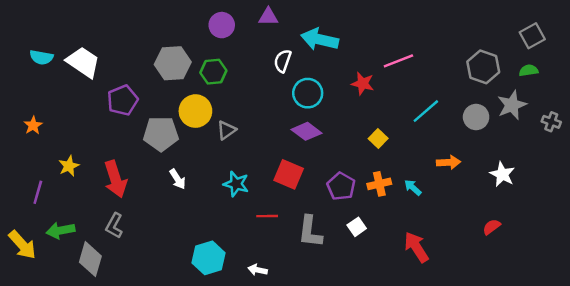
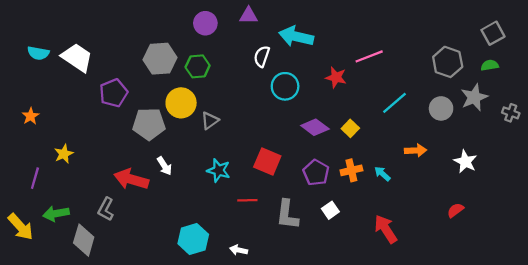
purple diamond: (306, 131) -> (315, 127), moved
red arrow: (115, 179) -> (131, 179), moved, turned 124

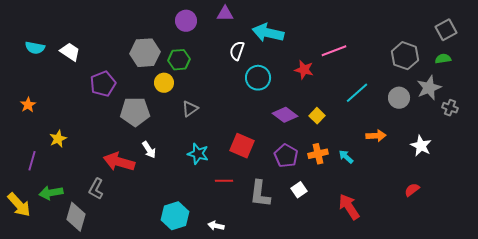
white trapezoid: (77, 58) -> (70, 52), size x0.7
yellow circle: (181, 103) -> (164, 83), moved, size x0.7
gray cross: (511, 113) -> (450, 108), moved

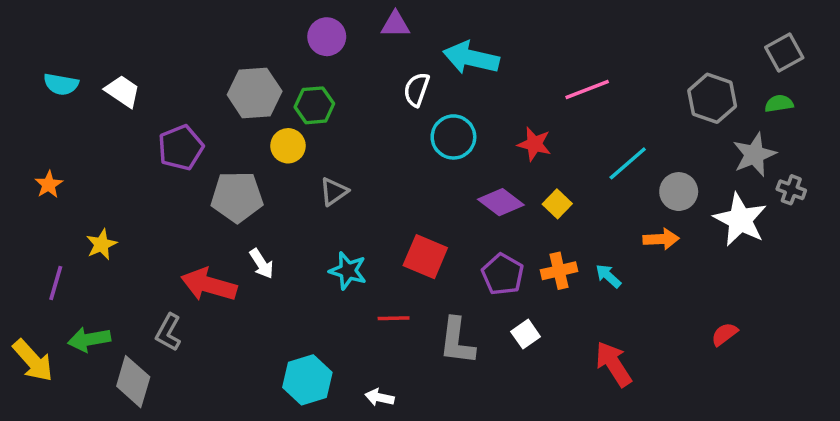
red star: (304, 70) -> (534, 144), moved
gray circle: (399, 98) -> (679, 192), moved
white star: (421, 146) -> (740, 220), moved, size x1.4

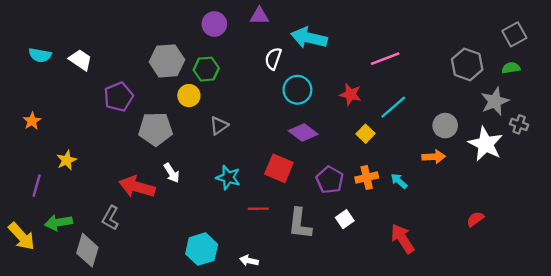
cyan line: (628, 163) -> (393, 107), moved
purple diamond: (501, 202) -> (303, 132), moved

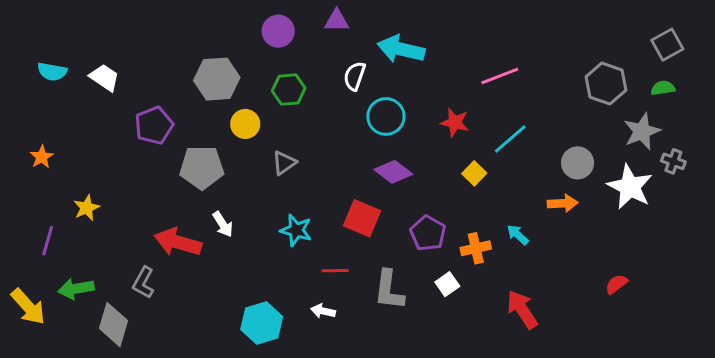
green hexagon: (206, 69) -> (289, 90), moved
orange cross: (367, 178) -> (476, 248), moved
white arrow: (249, 261) -> (323, 311), moved

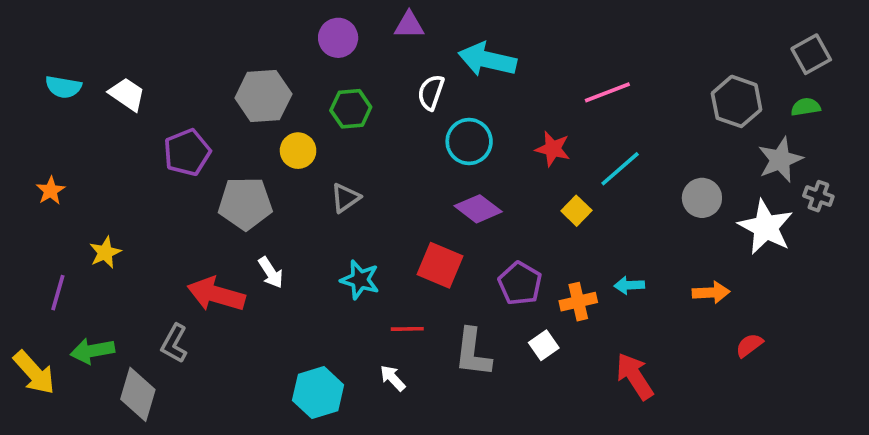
orange arrow: (563, 203) -> (711, 293), moved
cyan arrow: (518, 235) -> (629, 285), turned -45
white arrow: (323, 311) -> (393, 378), turned 35

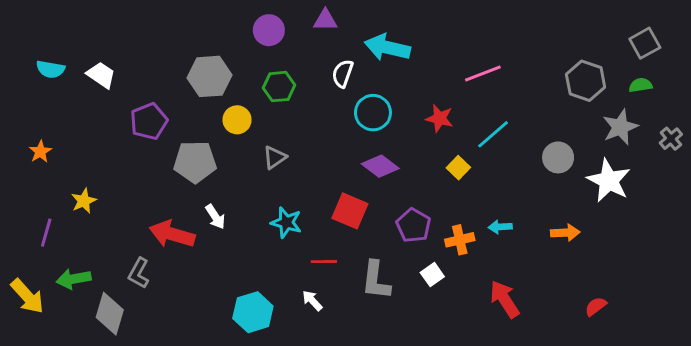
gray cross: (818, 196) -> (671, 139), moved, turned 30
red semicircle: (749, 345) -> (596, 306), moved

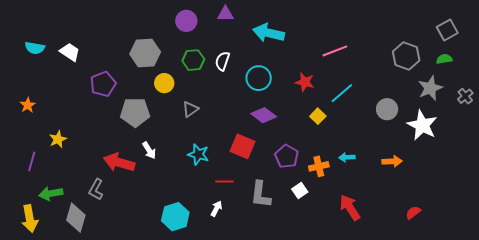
white semicircle: (343, 74) -> (222, 61), moved
yellow arrow: (27, 296) -> (30, 219), moved, turned 32
white arrow: (312, 301) -> (216, 209), turned 70

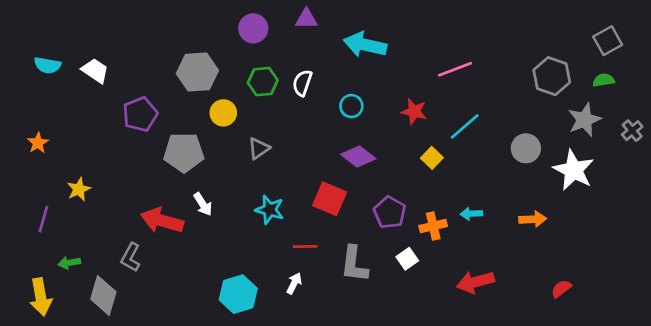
cyan circle: (259, 78) -> (351, 106), size x0.7
green arrow: (51, 194) -> (69, 263), size x0.7
red arrow: (350, 208) -> (475, 282), turned -72

